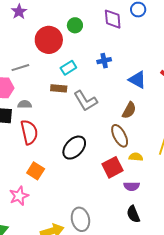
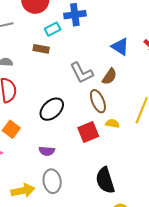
blue cross: (104, 61) -> (75, 15), moved, size x1.5
gray L-shape: (85, 101) -> (82, 73), moved
purple semicircle: (132, 186) -> (47, 151), moved
black semicircle: (133, 214) -> (105, 180), size x1.5

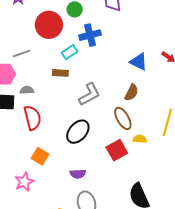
gray L-shape: (82, 73) -> (89, 94), moved, turned -85

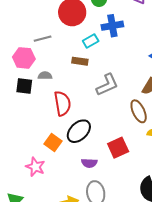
red semicircle: (32, 118) -> (62, 103), moved
black ellipse: (78, 132) -> (79, 131), moved
red square: (117, 150) -> (118, 148), moved
pink star: (24, 182) -> (35, 167), turned -30

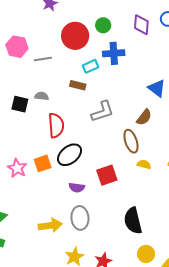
pink hexagon: (24, 58) -> (17, 47), moved
orange square: (53, 143) -> (43, 163), turned 30
pink star: (35, 167) -> (17, 168), moved

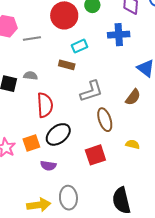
blue cross: (114, 53) -> (119, 35), moved
brown ellipse: (131, 141) -> (105, 120), moved
purple semicircle: (77, 188) -> (48, 166), moved

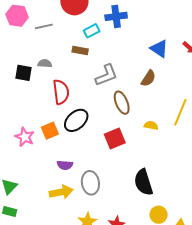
blue cross: (119, 35) -> (116, 16), moved
purple semicircle: (48, 166) -> (65, 165), moved

